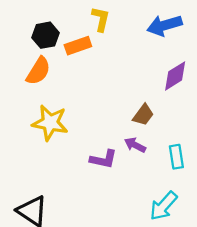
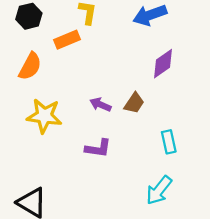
black hexagon: (46, 35) -> (29, 16), moved
purple arrow: (135, 145) -> (100, 105), moved

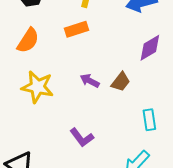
orange rectangle: (67, 40) -> (76, 29), moved
purple L-shape: (98, 148) -> (82, 137), moved, turned 40

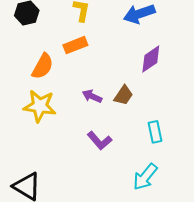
orange semicircle: (28, 41) -> (43, 66), moved
purple L-shape: (82, 137) -> (99, 141), moved

